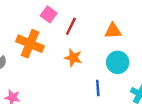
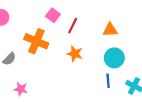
blue line: (98, 88) -> (108, 81), moved

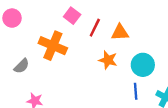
orange triangle: (110, 30) -> (120, 32), moved
orange star: (75, 54) -> (108, 60), moved

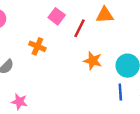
orange triangle: (120, 32) -> (105, 15), moved
orange cross: (53, 46) -> (37, 46), size x0.6

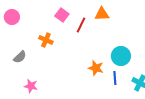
orange star: (93, 61) -> (96, 68), moved

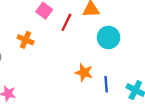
cyan circle: (121, 56) -> (108, 37), moved

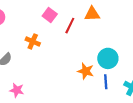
cyan circle: (108, 37) -> (108, 58), moved

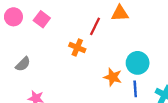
pink square: (50, 15) -> (42, 19), moved
orange cross: (33, 41) -> (77, 48), moved

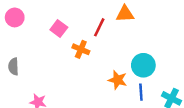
pink square: (42, 19) -> (59, 29), moved
gray semicircle: (23, 64) -> (13, 66), moved, turned 133

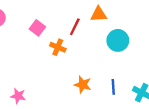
cyan circle: (143, 65) -> (118, 40), moved
orange star: (118, 80) -> (83, 85), moved

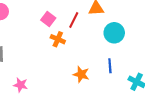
pink square: (37, 28) -> (48, 19), moved
blue line: (113, 87) -> (110, 66), moved

